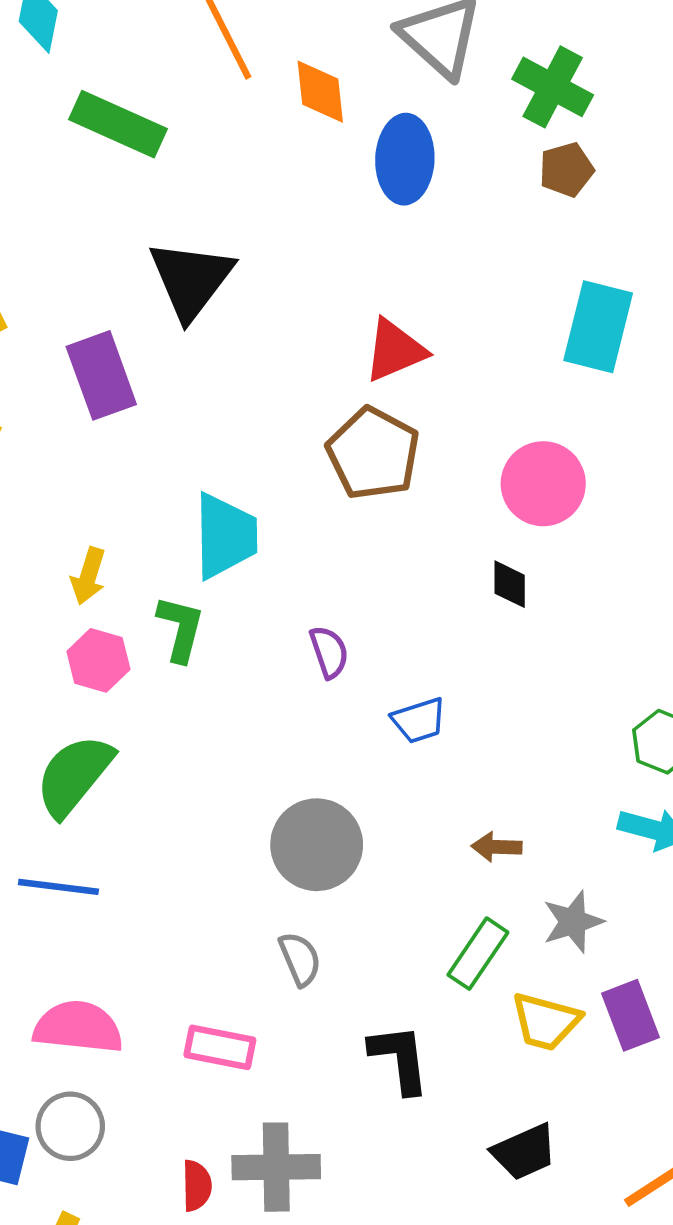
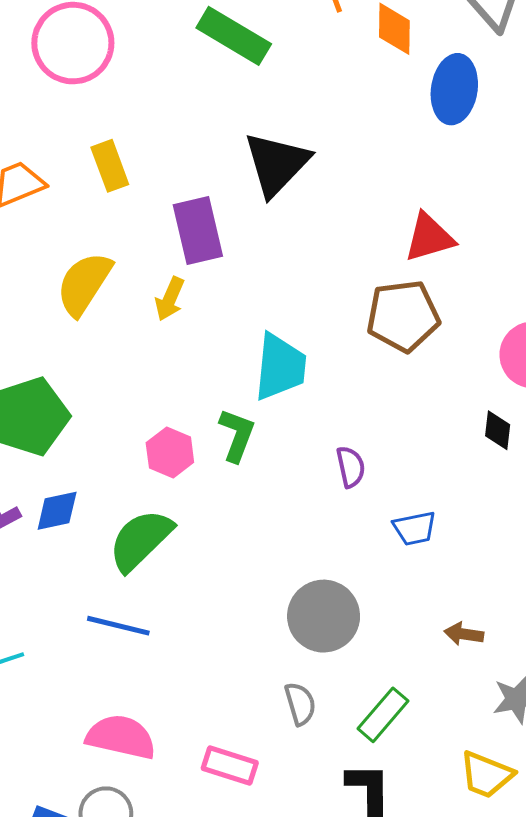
brown pentagon: (373, 453) -> (403, 316), turned 30
yellow arrow: (88, 576) -> (170, 299), moved
green rectangle: (478, 954) -> (383, 715), moved

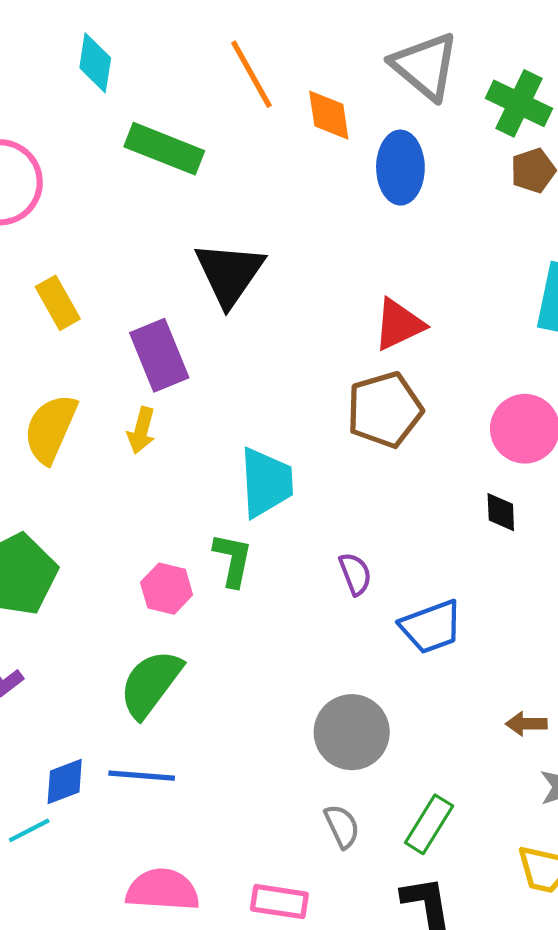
blue diamond: (57, 511) -> (65, 782), moved
blue trapezoid: (415, 528) -> (431, 627), size x1.4
brown arrow: (464, 634) -> (526, 724), moved

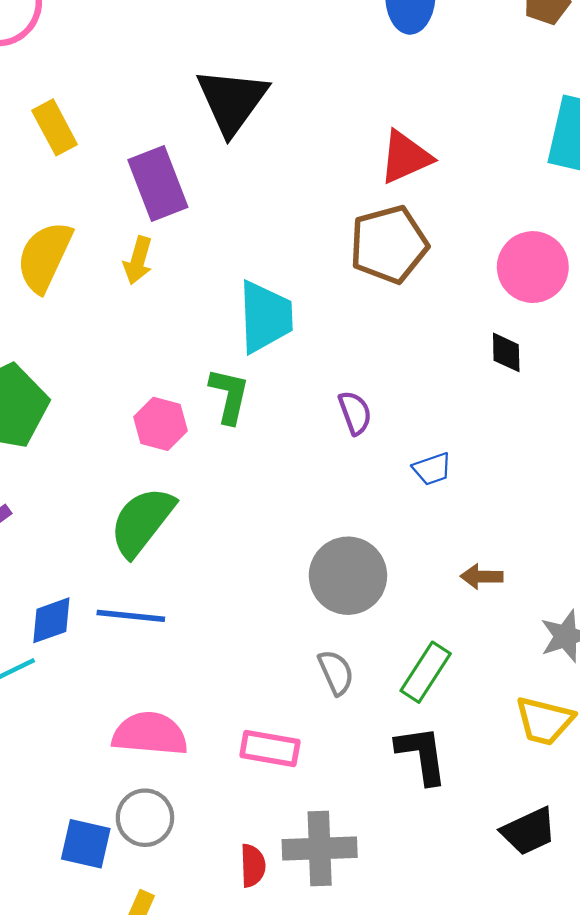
blue trapezoid: (431, 627) -> (432, 469), size x0.6
brown arrow: (526, 724) -> (482, 577), moved

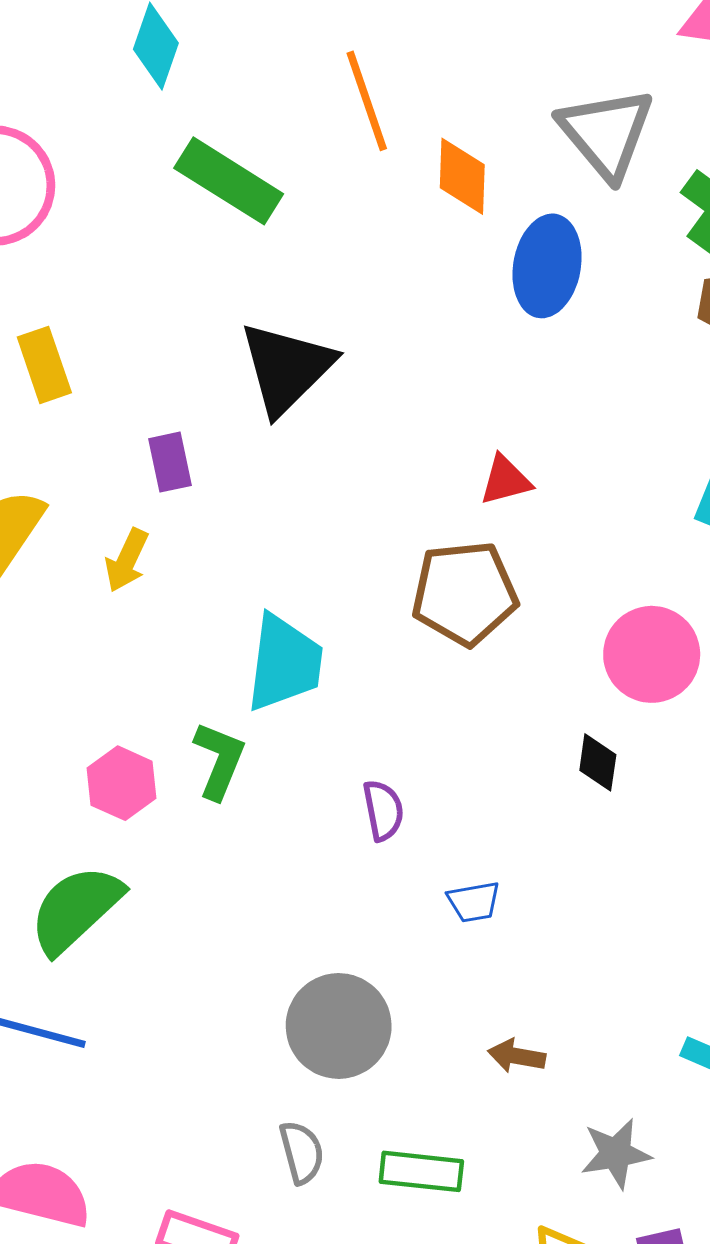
red triangle: (405, 157) -> (505, 480), size x0.7
purple rectangle: (158, 183) -> (170, 462), size x0.6
green rectangle: (426, 672) -> (421, 1171), turned 54

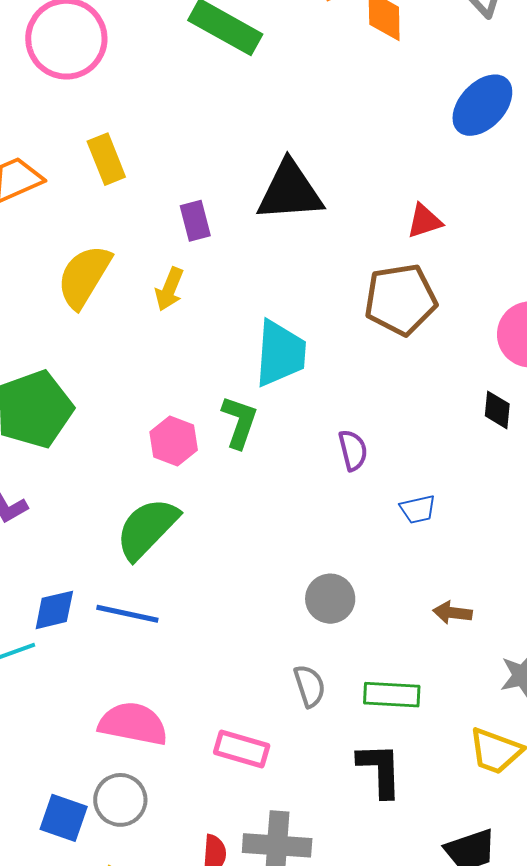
blue ellipse: (547, 266) -> (482, 105), moved, turned 36
black triangle: (286, 368) -> (290, 191), moved, turned 44
gray circle: (339, 1026) -> (330, 599), size x0.7

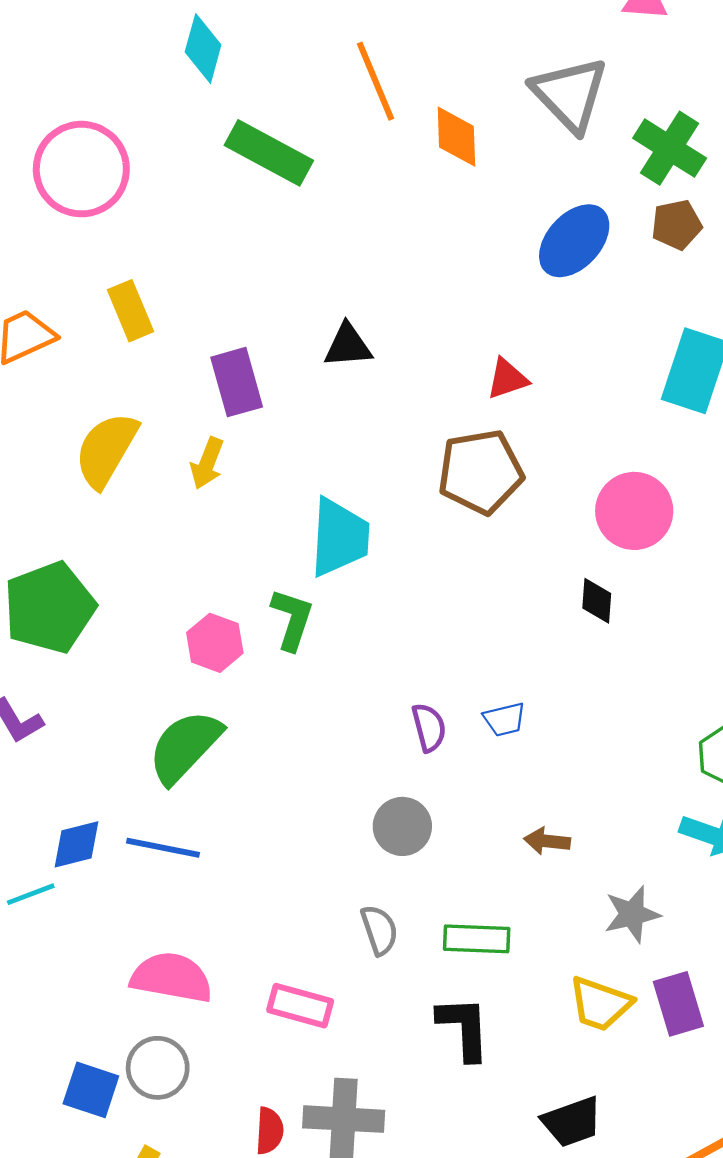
black triangle: (290, 191) -> (348, 346), size x0.6
purple rectangle: (195, 221) -> (237, 382), size x1.4
purple semicircle: (353, 450) -> (429, 728), moved

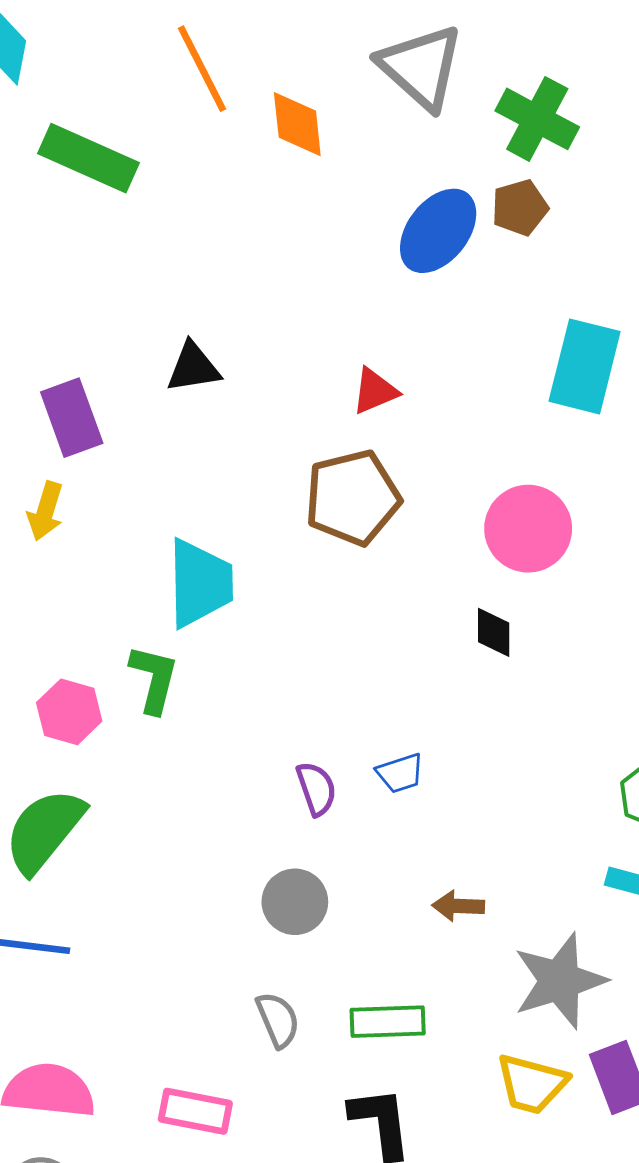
brown pentagon: (677, 225) -> (520, 208), moved
gray star: (632, 914) -> (560, 981), size x1.5

